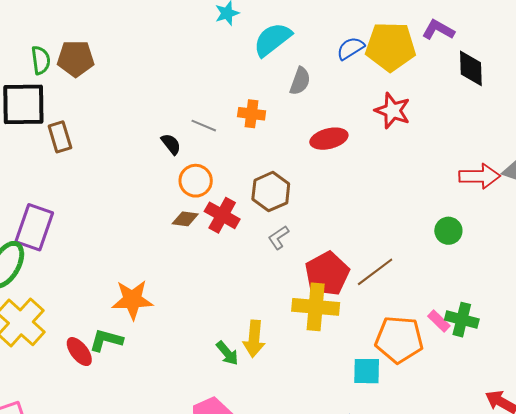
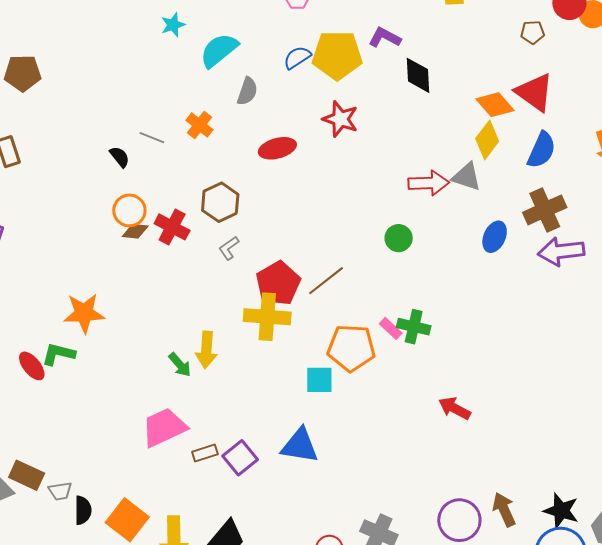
orange cross: (252, 114) -> (199, 125), turned 32
orange circle: (196, 181) -> (129, 210), moved

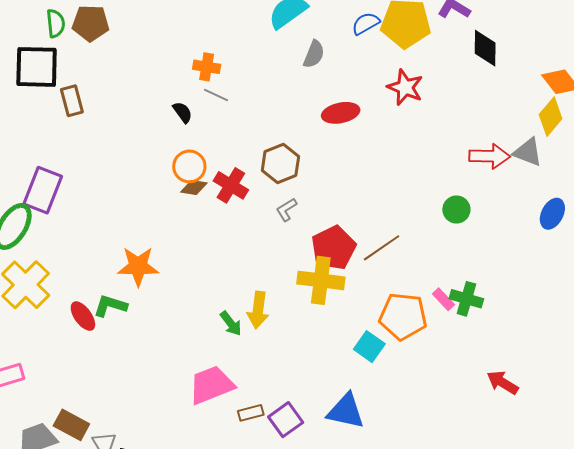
orange cross: (199, 125) -> (207, 67), moved, turned -32
cyan square: (319, 380) -> (369, 347), turned 32

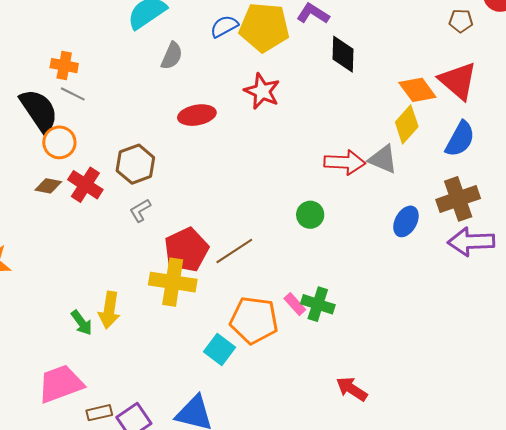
black semicircle: (183, 112) -> (39, 110), size x2.0
orange circle: (189, 166) -> (59, 142), moved

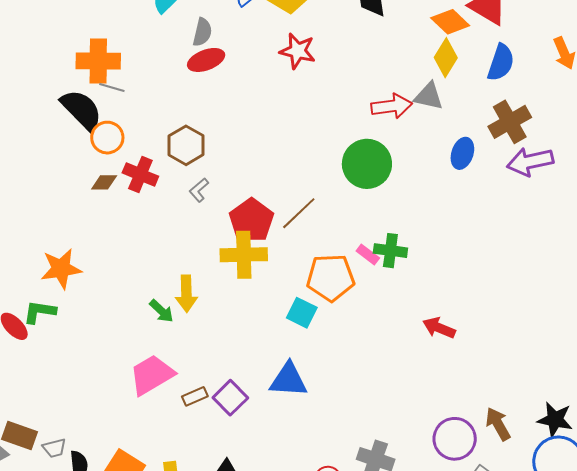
orange cross: (64, 66) -> (98, 61), size x1.6
red ellipse: (197, 115) -> (206, 60), moved
green circle: (310, 215) -> (367, 164), size x1.8

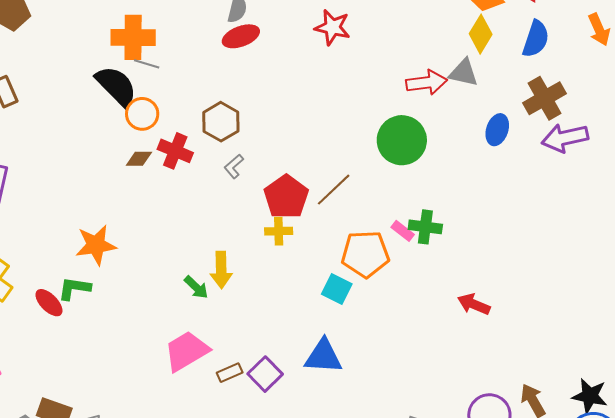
yellow cross: (244, 255) -> (279, 231), size x0.6

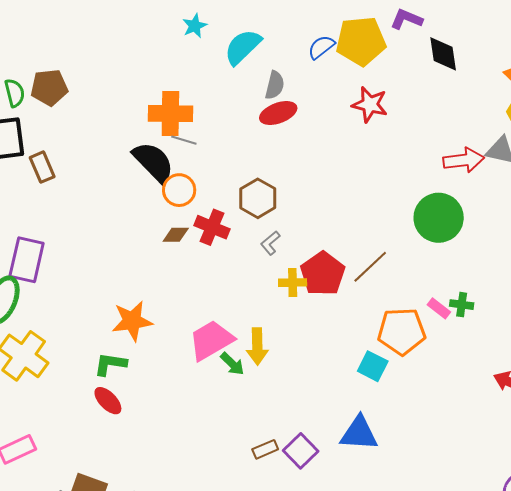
green cross: (425, 227) -> (462, 305), size x0.7
yellow cross: (279, 231) -> (293, 283), moved
red ellipse: (49, 303) -> (108, 401), moved
pink trapezoid: (186, 351) -> (211, 340), moved

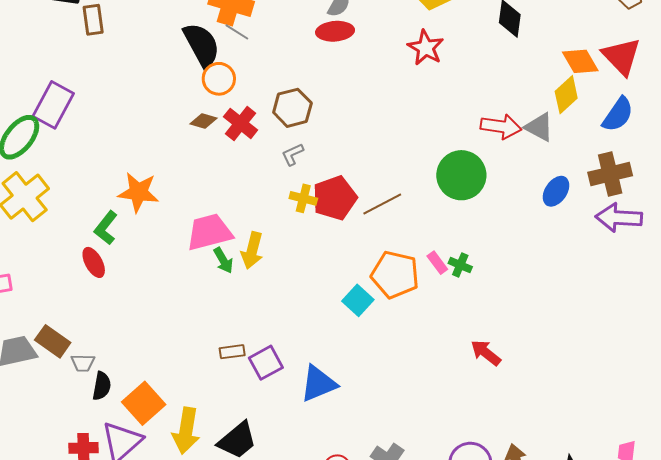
green L-shape: (110, 364) -> (106, 228), turned -76
blue triangle: (359, 433) -> (318, 384), moved, turned -42

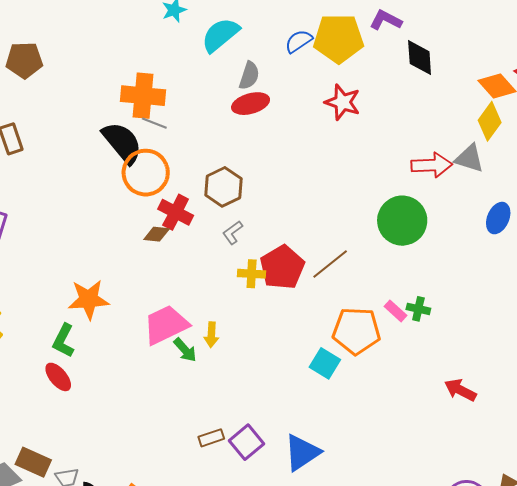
orange circle: (219, 79) -> (146, 173), size x1.4
brown diamond: (204, 121) -> (157, 234), moved
yellow arrow: (252, 250) -> (211, 335), size x0.7

